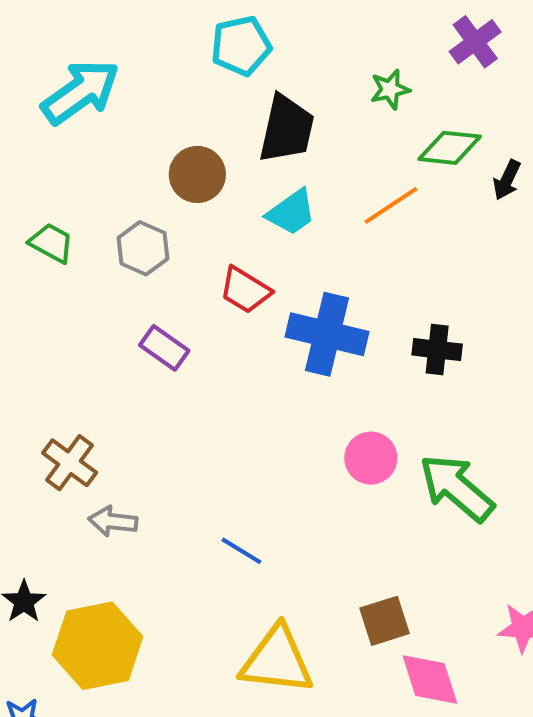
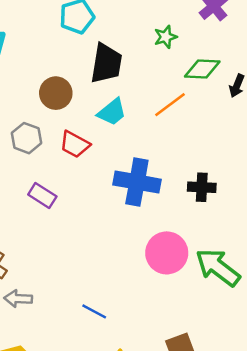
red trapezoid: (245, 290) -> (75, 144), moved
pink circle: (371, 458) -> (167, 253), size x1.4

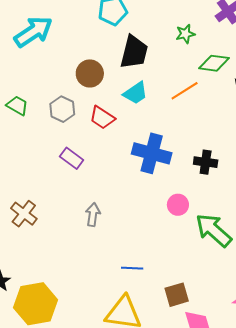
pink circle: (167, 253) -> (178, 205), moved, size x0.6
gray arrow: (18, 299) -> (93, 215), moved, turned 90
blue line: (94, 311) -> (132, 268), moved, turned -30

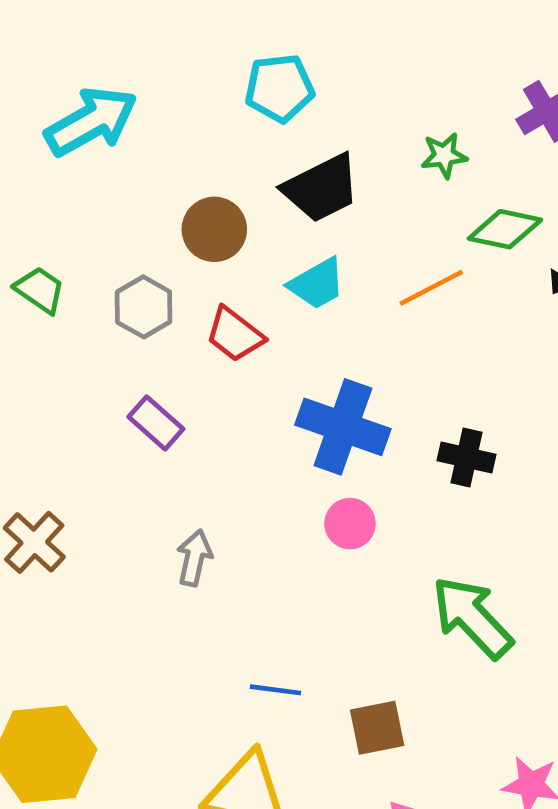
black trapezoid: (134, 52) -> (321, 188), turned 45
pink circle: (178, 205) -> (350, 524), moved
brown square: (177, 295) -> (377, 728), moved

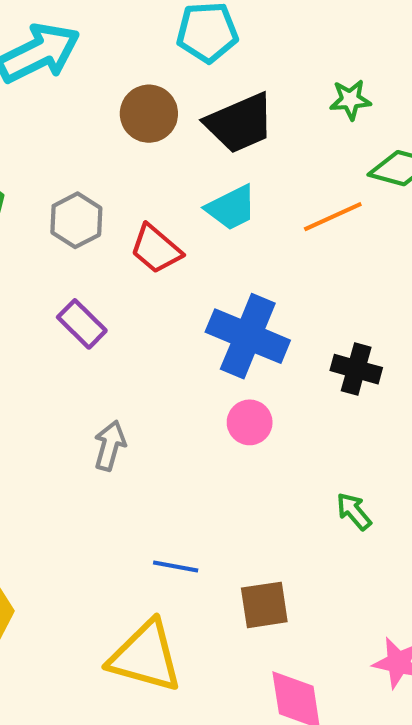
brown circle: (214, 229) -> (149, 114), moved
green arrow: (472, 617) -> (354, 511), size x0.5

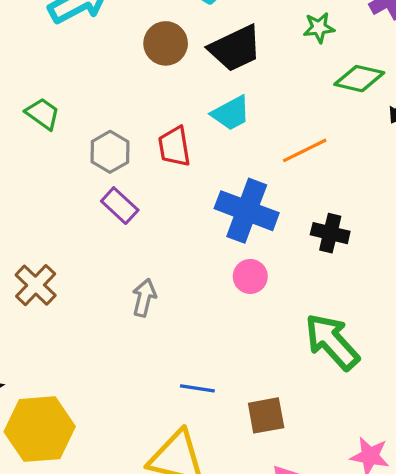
orange line: (333, 217) -> (305, 150), moved
gray hexagon: (76, 220) -> (110, 152), moved
red trapezoid: (156, 249) -> (174, 146), turned 42
green arrow: (354, 511) -> (332, 342), size x2.0

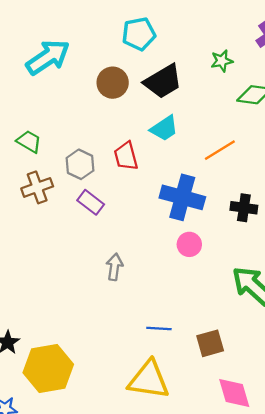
brown cross: (36, 285) -> (37, 187), moved, turned 32

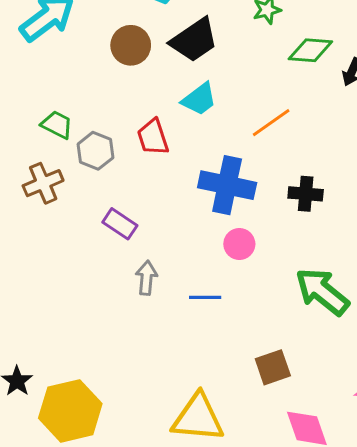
green trapezoid: (29, 142) -> (57, 125), moved
purple rectangle: (91, 202) -> (120, 224), moved
blue line: (159, 328) -> (205, 297), moved

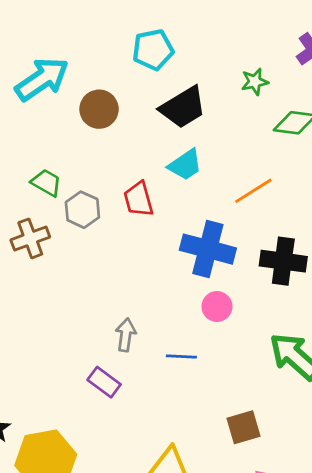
brown circle: (131, 45) -> (99, 109), moved
black cross: (306, 194) -> (283, 261), size x1.4
purple rectangle: (120, 224) -> (104, 382), moved

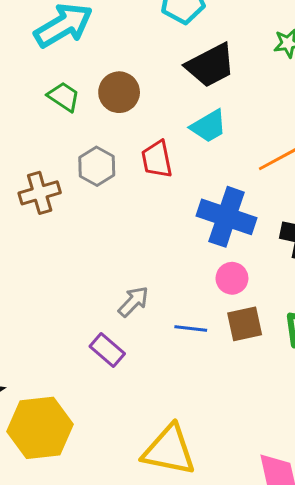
brown circle: (99, 109) -> (119, 92), moved
green trapezoid: (46, 183) -> (64, 97), moved
gray arrow: (126, 335) -> (133, 302), turned 32
brown square: (243, 427) -> (245, 324), moved

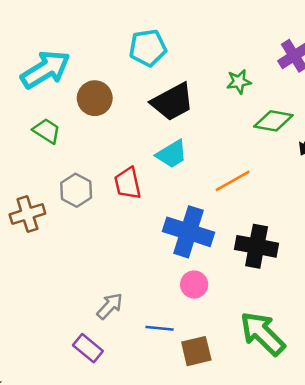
brown circle: (119, 92) -> (95, 98), moved
brown square: (245, 324) -> (196, 351), moved

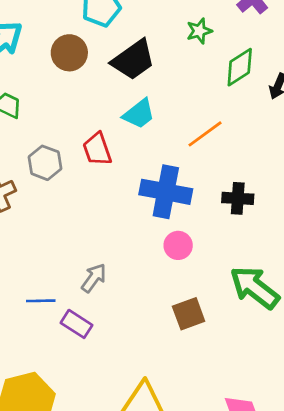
brown circle: (95, 98) -> (69, 53), moved
green diamond: (273, 121) -> (240, 67), turned -36
black cross: (257, 246) -> (238, 198), size x0.7
blue line: (159, 328) -> (41, 301), moved

